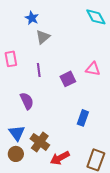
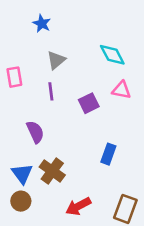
cyan diamond: (96, 17) -> (112, 55), moved
gray triangle: (43, 37) -> (56, 60), moved
brown cross: (40, 142) -> (52, 171), moved

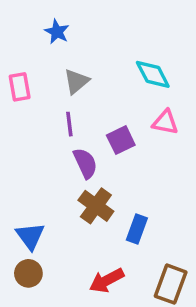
pink rectangle: (14, 77) -> (20, 87), moved
purple semicircle: (35, 132) -> (85, 163), moved
blue rectangle: (108, 154) -> (137, 229), moved
brown cross: (52, 171) -> (96, 206), moved

